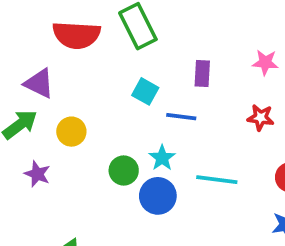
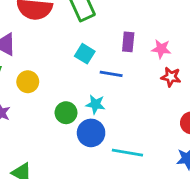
pink star: (265, 63) -> (161, 49), moved
cyan star: (162, 158) -> (95, 104), turned -30
cyan line: (217, 180) -> (127, 153), moved

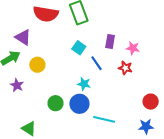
blue line: (111, 74) -> (96, 63), turned 42
red star: (171, 77) -> (125, 68), moved
green circle: (66, 113) -> (55, 103), moved

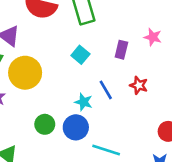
pink star: (133, 48) -> (153, 37), moved
blue line: (96, 63) -> (106, 90), moved
yellow circle: (37, 65) -> (25, 73), size x1.6

